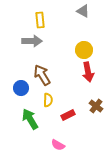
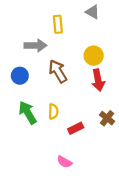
yellow rectangle: (40, 20) -> (58, 24), moved
brown arrow: (42, 75) -> (58, 71), moved
blue circle: (21, 88) -> (20, 76), moved
green arrow: (30, 119) -> (28, 113), moved

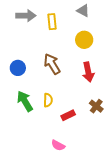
gray arrow: (35, 45) -> (26, 16), moved
yellow circle: (94, 56) -> (84, 40), moved

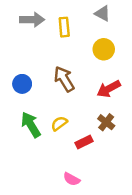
red arrow: (88, 72) -> (109, 89), turned 72
yellow semicircle: (48, 100) -> (59, 123), turned -128
brown cross: (96, 106) -> (106, 122), moved

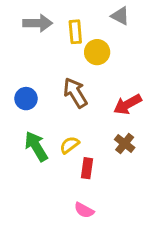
yellow circle: (104, 49) -> (97, 52), moved
red rectangle: (84, 142) -> (87, 168), moved, turned -56

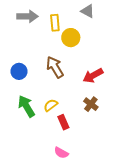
red rectangle: (87, 168) -> (63, 122), turned -32

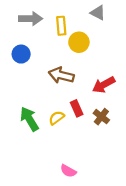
brown arrow: (55, 67) -> (61, 75), turned -45
blue circle: (19, 71) -> (21, 54), moved
red rectangle: (63, 122) -> (77, 108), moved

